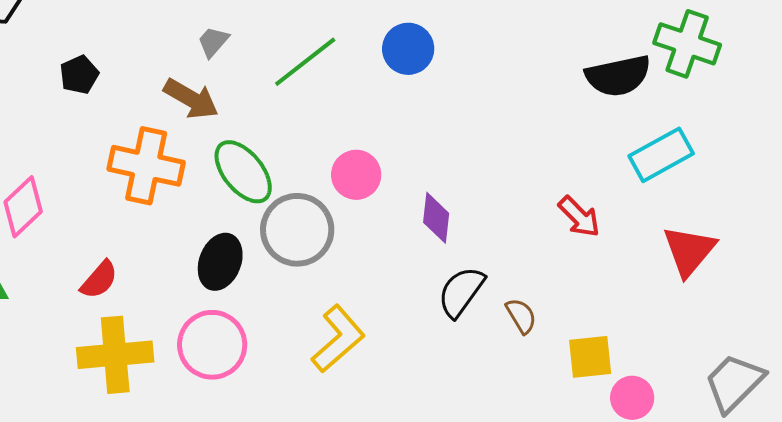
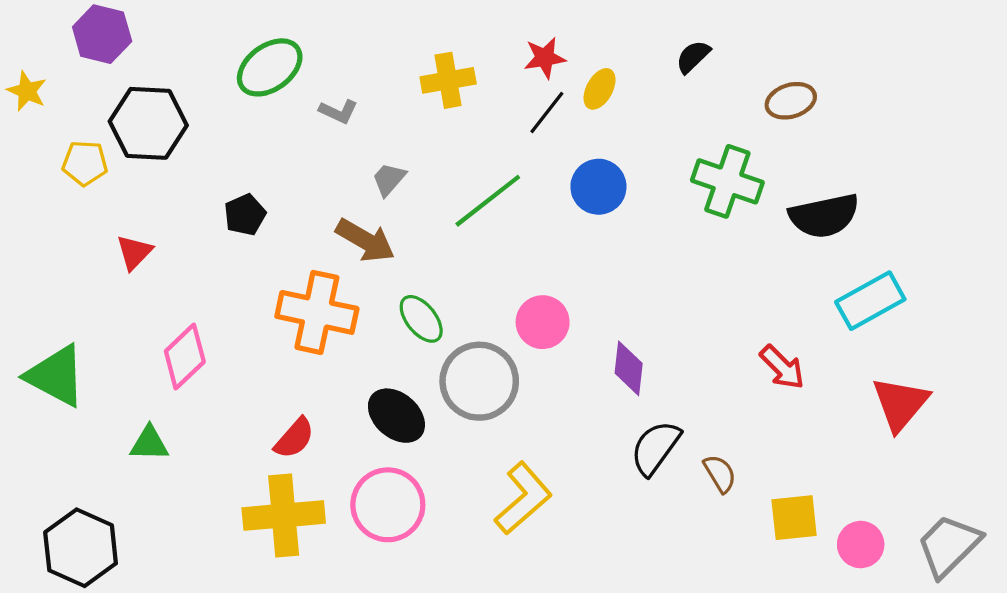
green cross: (687, 44) -> (727, 181), moved
green ellipse: (243, 172) -> (421, 319), size x0.7
black ellipse: (220, 262) -> (396, 416), turned -70
red semicircle: (99, 280) -> (294, 438), moved
pink circle: (632, 398) -> (861, 545), moved

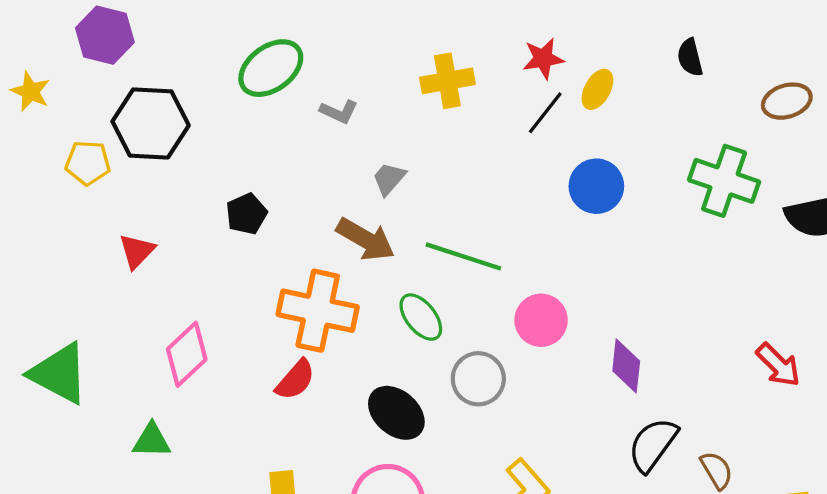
black semicircle: (693, 57) -> (690, 57), turned -60
green line: (488, 201) -> (463, 256), moved, turned 56
gray circle: (479, 381) -> (478, 379), size x0.7
red semicircle: (294, 438) -> (295, 380), moved

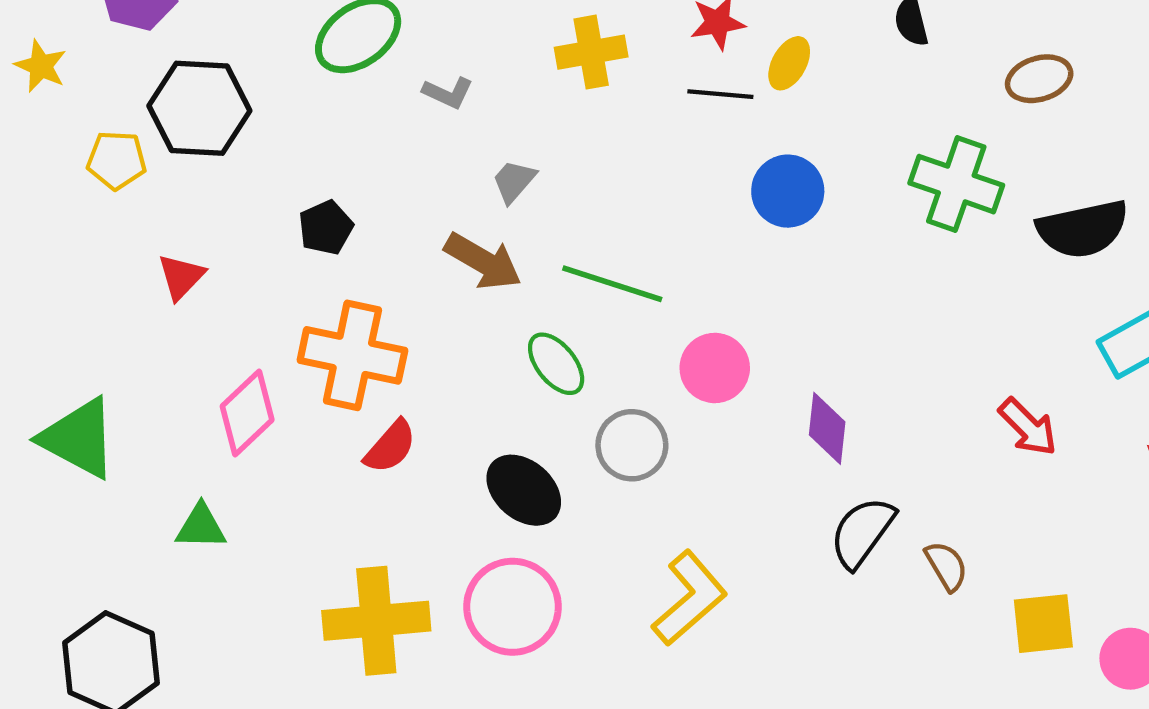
black line: (545, 113) -> (720, 94), turned 57
orange cross: (318, 311) -> (352, 355), moved

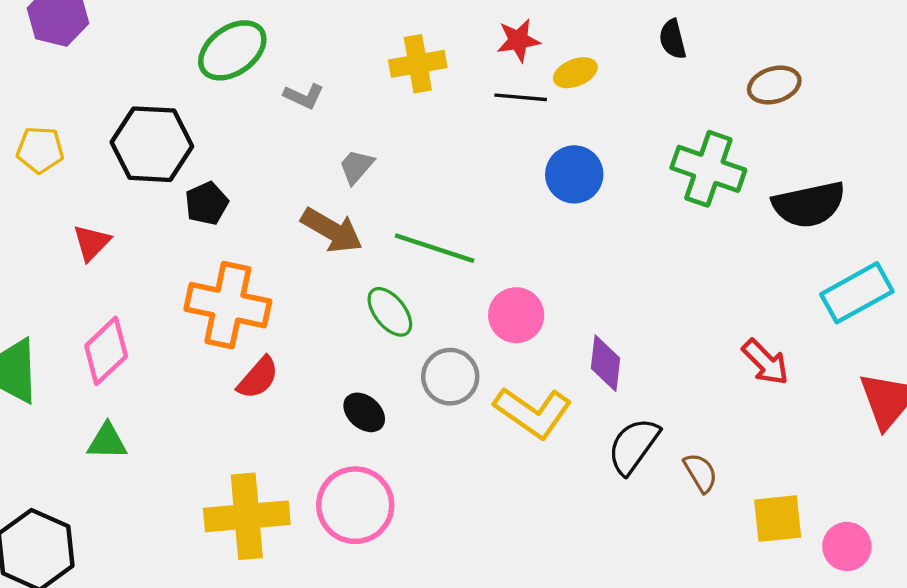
yellow ellipse: (789, 63) -> (575, 73), turned 39
black hexagon: (199, 108) -> (152, 144), moved
pink diamond: (247, 413) -> (106, 351), moved
black ellipse: (524, 490) -> (364, 412), size x0.7
yellow L-shape: (689, 598) -> (533, 412), moved, turned 76

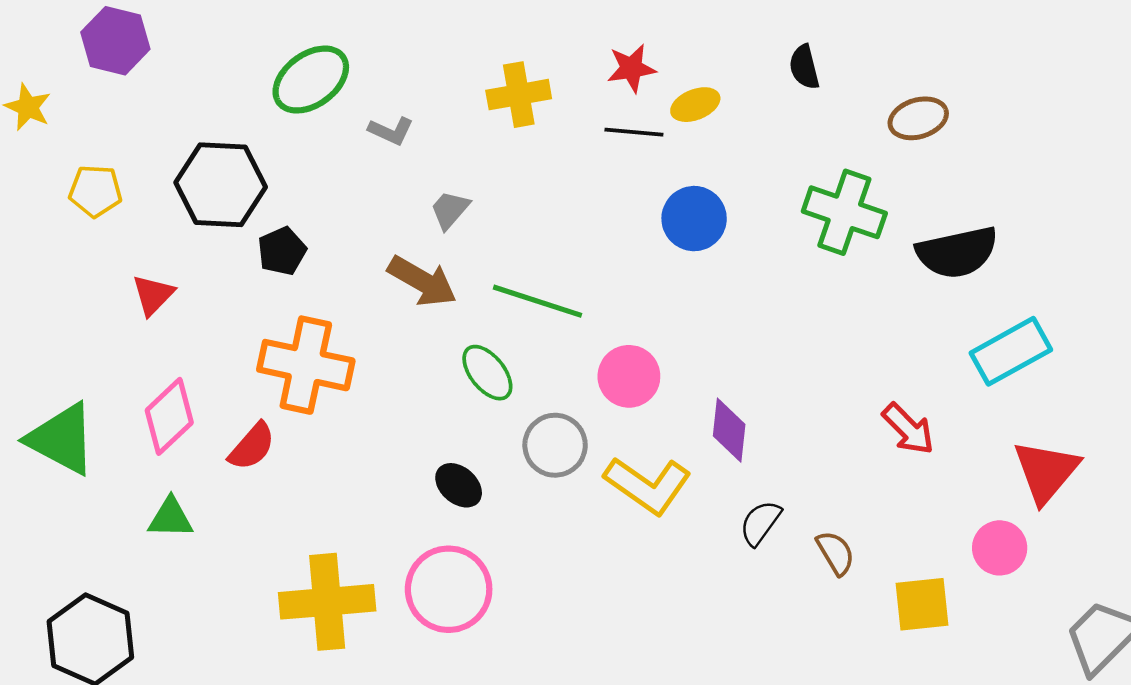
red semicircle: (258, 378) -> (252, 446), moved
black semicircle: (633, 446) -> (760, 523), size x0.7
pink circle: (847, 546) -> (1000, 548), moved

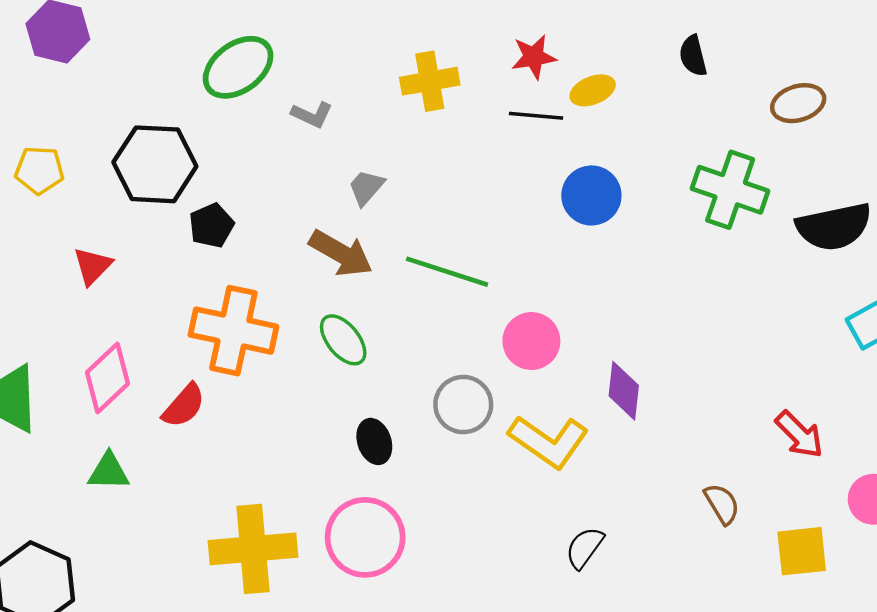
green ellipse: (487, 373) -> (343, 340), moved
red arrow: (908, 429) -> (799, 435), moved
black ellipse: (459, 485) -> (374, 441), turned 30
black semicircle: (760, 523) -> (585, 548), moved

